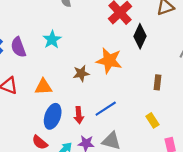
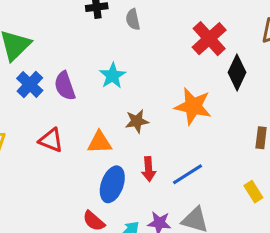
brown star: (81, 73) -> (137, 121), moved
red arrow: (79, 115) -> (149, 169), moved

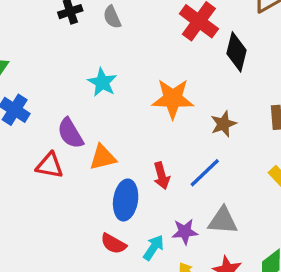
purple semicircle: (65, 86) -> (70, 133), moved
orange star: (193, 106) -> (173, 99), moved
brown star: (137, 121) -> (223, 124), moved

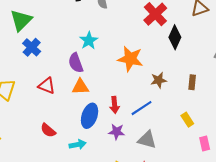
purple semicircle: (70, 133) -> (76, 63), moved
purple star: (185, 232) -> (117, 132), moved
red semicircle: (113, 244) -> (48, 130), moved
cyan arrow: (154, 248) -> (78, 145), moved, turned 35

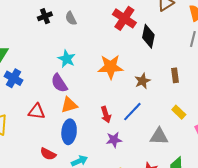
blue ellipse: (90, 116) -> (69, 132), moved
gray triangle: (147, 140) -> (159, 136), moved

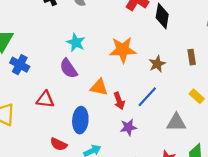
orange triangle: (69, 105) -> (99, 87), moved, turned 30

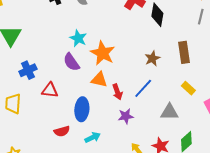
orange star: (123, 50) -> (103, 53), moved, turned 30
brown rectangle: (192, 57) -> (184, 52), size x1.5
blue cross: (20, 65) -> (28, 70), moved, turned 36
red semicircle: (59, 144) -> (62, 131), turned -42

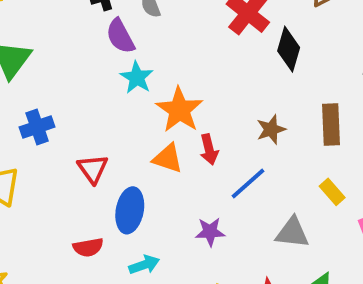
purple semicircle: (71, 62) -> (120, 36), moved
red triangle: (50, 90) -> (93, 169), moved, turned 42
red arrow: (117, 92) -> (209, 149), moved

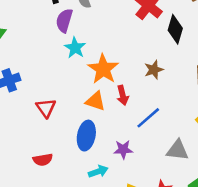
purple semicircle: (120, 36) -> (64, 20), turned 45
brown star: (271, 129) -> (154, 70), moved
blue ellipse: (130, 210) -> (86, 136), moved
cyan arrow: (144, 265) -> (98, 171), moved

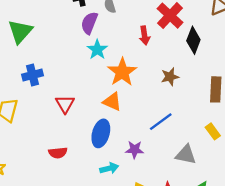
red arrow: (123, 95) -> (145, 35), moved

